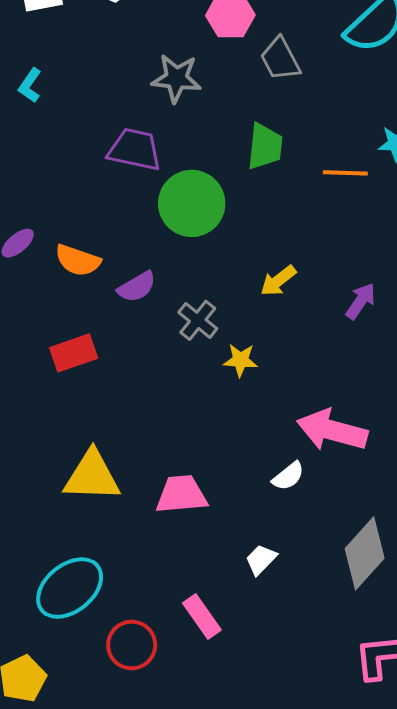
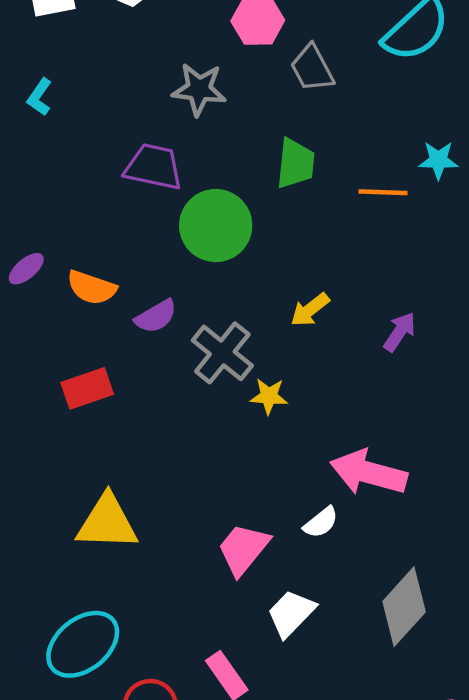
gray cross: (198, 320) -> (222, 353), size x1.4
pink trapezoid: (181, 494) -> (243, 549), moved, turned -46
white trapezoid: (261, 560) -> (291, 613), size x1.4

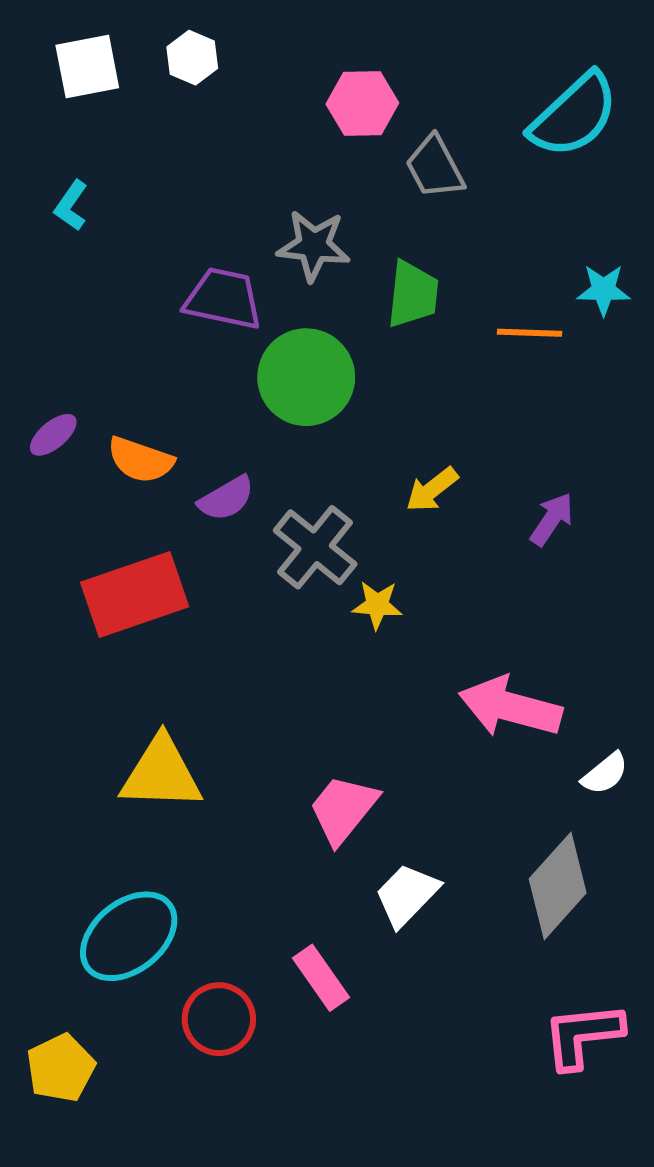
gray star: (199, 89) -> (314, 245), moved
red rectangle: (87, 388) -> (135, 595), size x1.5
white semicircle: (321, 522) -> (605, 774), moved

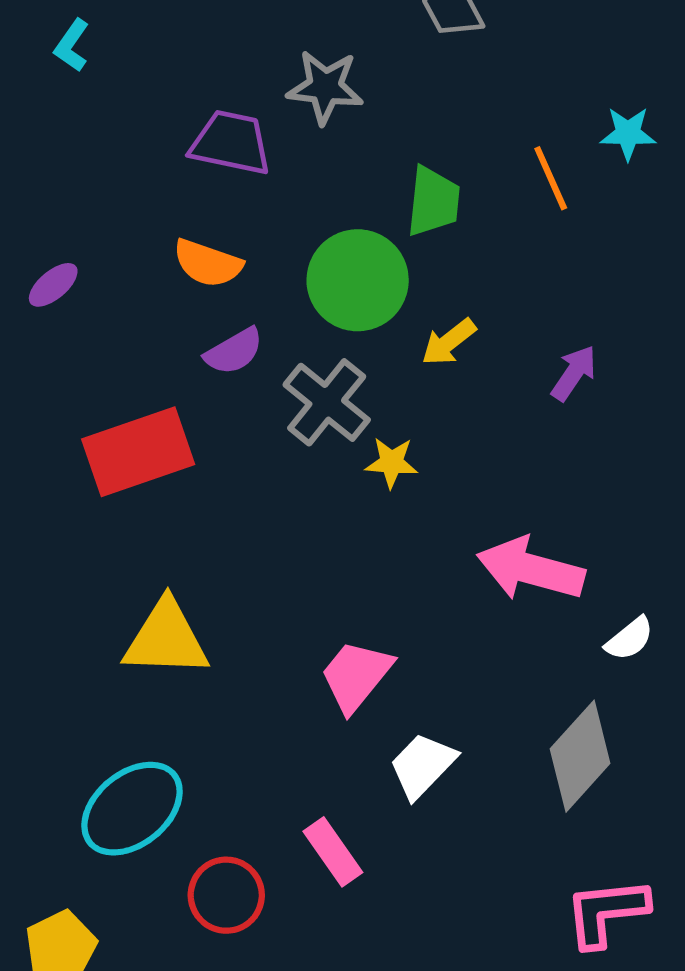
green trapezoid: (413, 294) -> (433, 201), moved
orange line: (530, 333) -> (551, 178), turned 64
green circle: (306, 377) -> (358, 280), moved
orange semicircle: (141, 460) -> (208, 263), moved

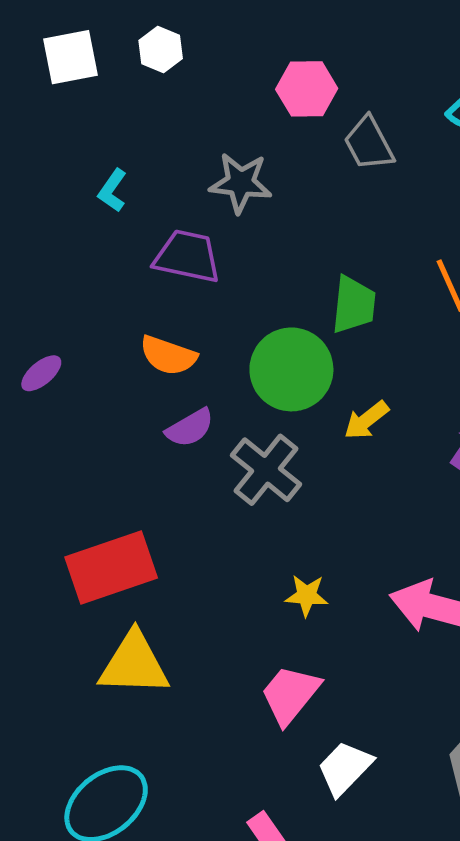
cyan L-shape: (72, 45) -> (112, 190), moved
gray star: (325, 87) -> (241, 183), moved
red rectangle: (138, 452) -> (111, 568), moved
yellow star: (392, 463) -> (307, 595), moved

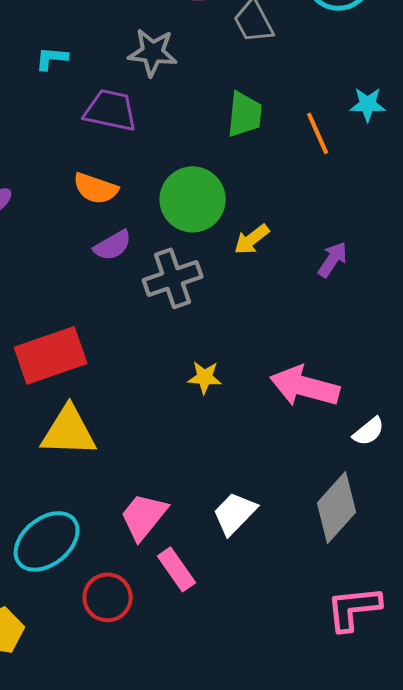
cyan L-shape: (112, 190) -> (52, 58), turned 60
green trapezoid: (354, 305) -> (245, 114), moved
gray cross: (266, 470) -> (173, 278), turned 32
pink trapezoid: (290, 694) -> (144, 516), moved

